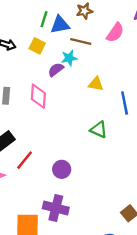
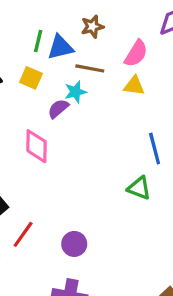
yellow triangle: (96, 84) -> (134, 86), moved
green triangle: (99, 130) -> (139, 188), moved

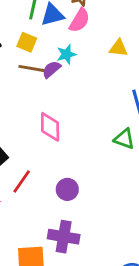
pink semicircle: (136, 53) -> (80, 20), moved
brown line: (90, 68) -> (31, 68), moved
pink diamond: (37, 146) -> (50, 127), moved

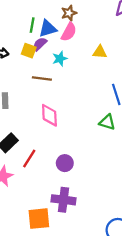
brown line: (31, 68) -> (42, 78), moved
purple semicircle: (51, 69) -> (40, 44), moved

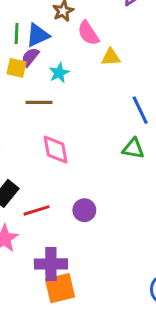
pink semicircle: (69, 32) -> (88, 33), moved, turned 126
red line: (29, 158) -> (37, 210), turned 48
purple cross: (63, 200) -> (51, 264), moved

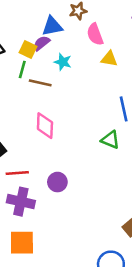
green line: (17, 33) -> (22, 70), moved
cyan star: (59, 73) -> (63, 62), turned 30
purple cross: (51, 264) -> (21, 202), moved

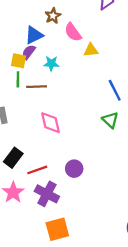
green triangle: (110, 140) -> (110, 120), turned 36
purple cross: (21, 202) -> (47, 194), turned 30

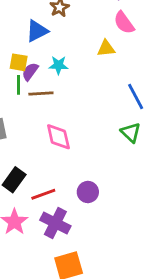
pink semicircle: (73, 32) -> (124, 23), moved
purple semicircle: (29, 52) -> (30, 72), moved

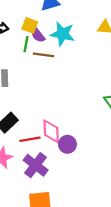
cyan star: (58, 65) -> (63, 34), size x1.5
purple semicircle: (30, 72) -> (38, 35), turned -84
pink diamond: (58, 137) -> (51, 131), moved

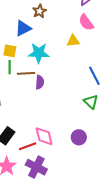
purple semicircle: (38, 35) -> (40, 82), moved, turned -128
purple circle: (67, 144) -> (79, 137), moved

